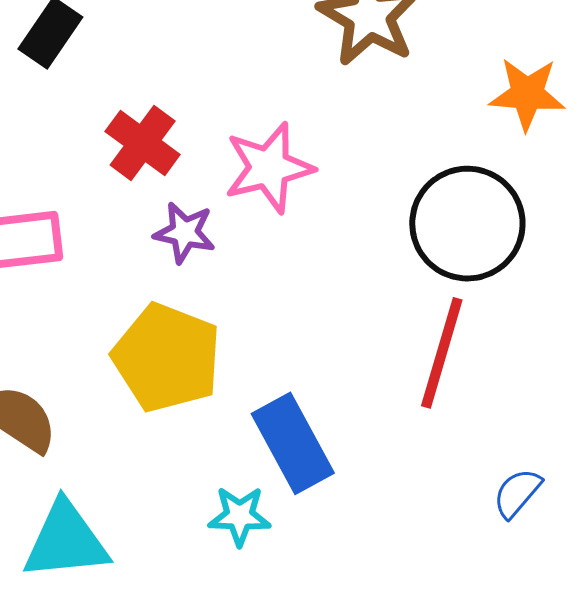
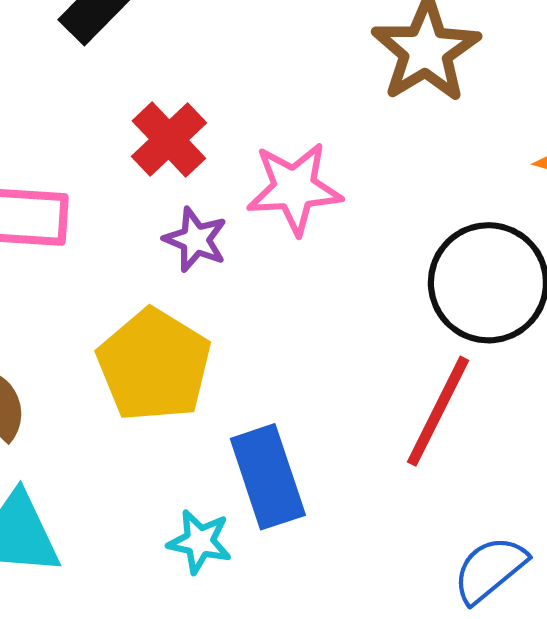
blue semicircle: (517, 493) -> (490, 570), size x1.4

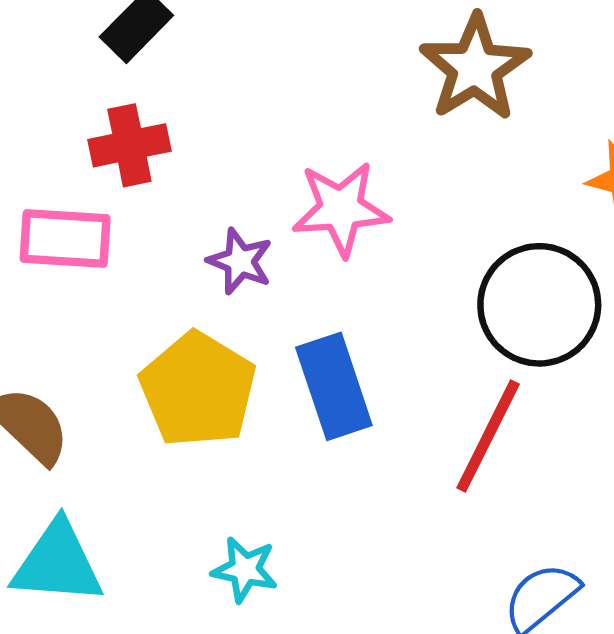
red cross: (169, 140) -> (129, 145), moved, turned 32
blue rectangle: (268, 477) -> (334, 386), moved

